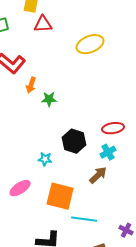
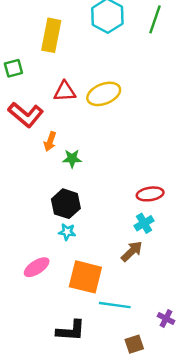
red triangle: (43, 24) -> (65, 91), moved
yellow ellipse: (90, 44) -> (104, 94), moved
black hexagon: (74, 141) -> (66, 204), moved

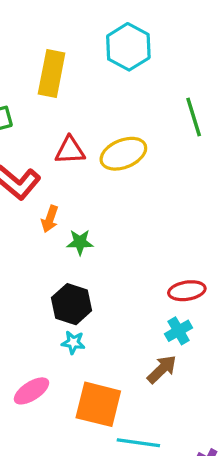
green line: (155, 19) -> (194, 117), moved, turned -36

